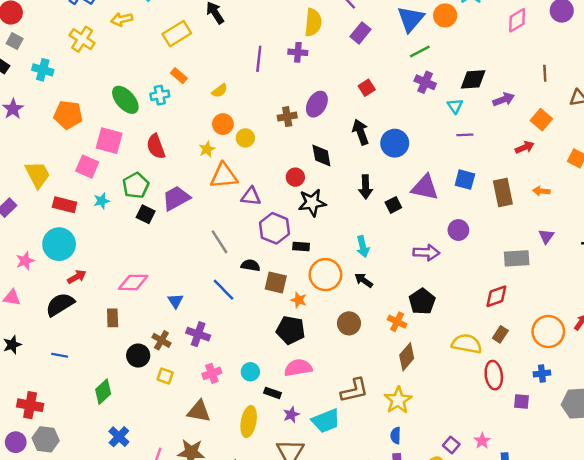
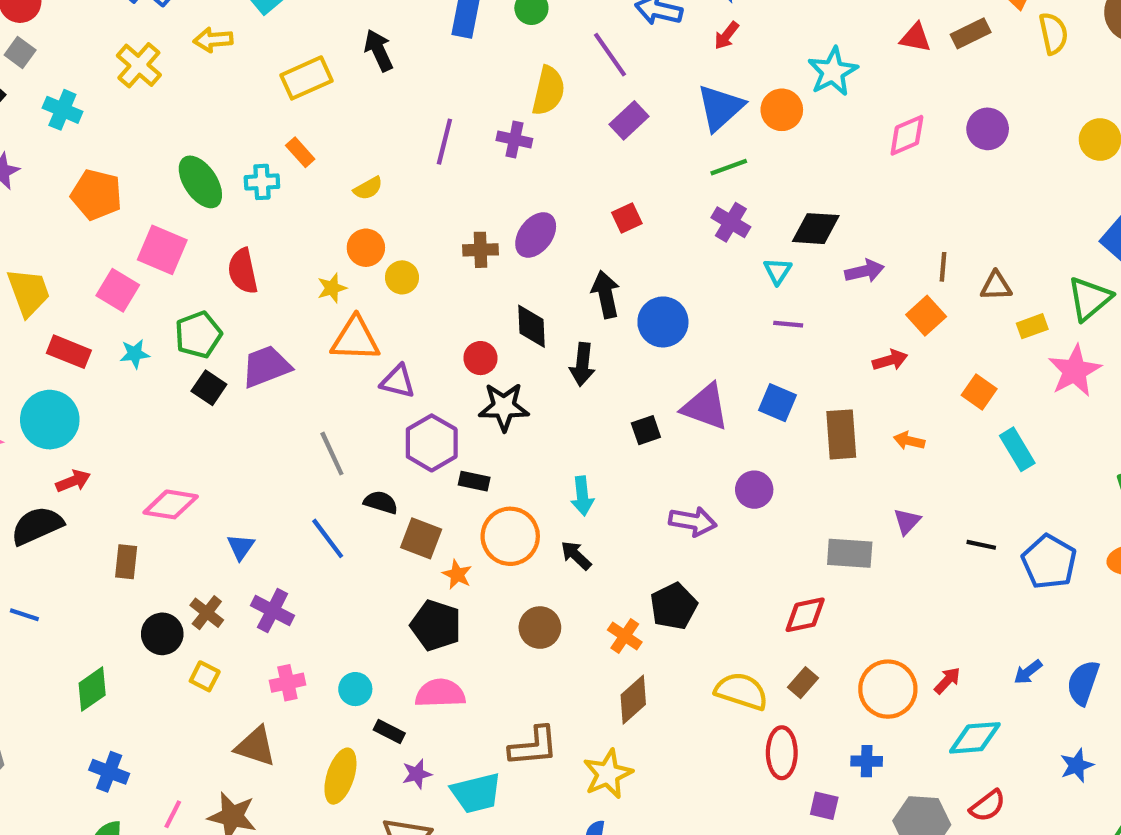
brown line: (545, 73) -> (943, 267), moved
black arrow: (366, 187) -> (582, 364), moved
blue cross: (119, 437) -> (109, 772), turned -30

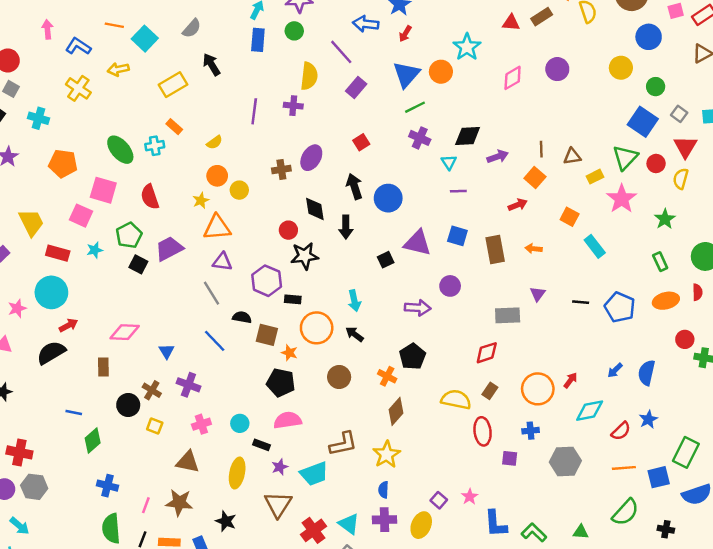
purple triangle: (398, 381) -> (222, 262), moved
blue line: (24, 615) -> (74, 413), moved
red semicircle: (988, 806) -> (621, 431), moved

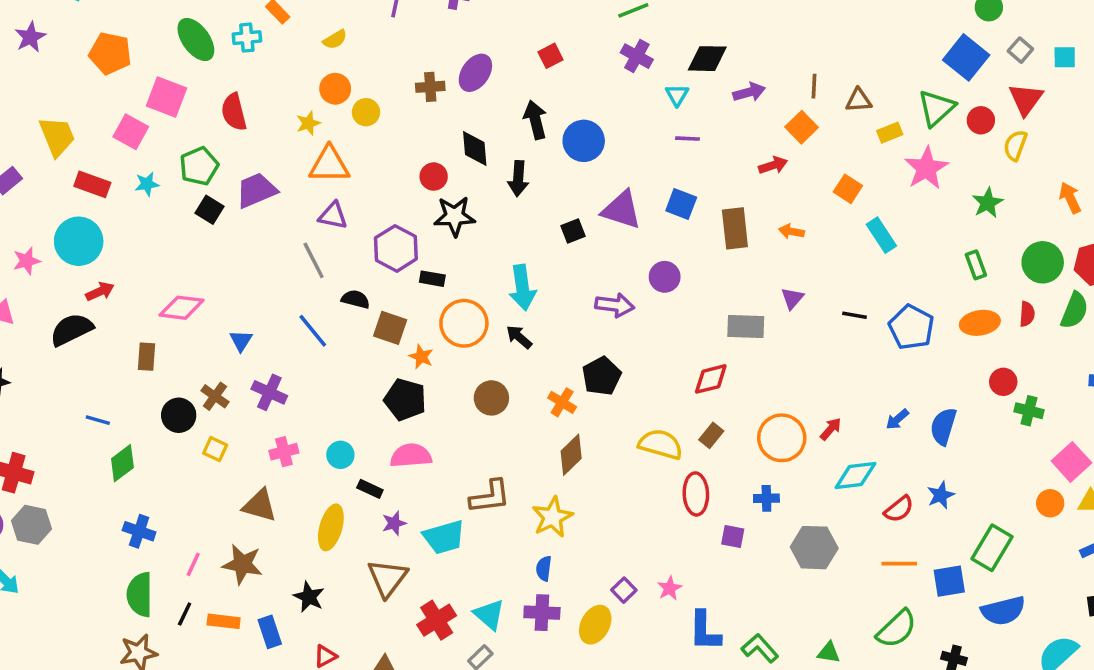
cyan arrow: (354, 301) -> (522, 288), size x1.4

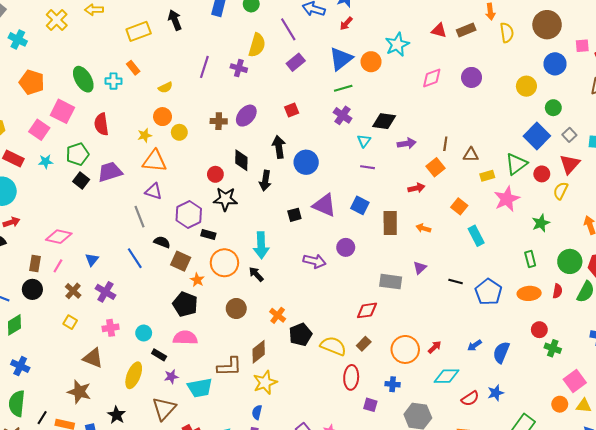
black pentagon: (602, 376) -> (301, 335), moved
black circle: (179, 415) -> (32, 289), moved
brown diamond: (571, 455) -> (259, 352), moved
pink line: (193, 564) -> (58, 266), moved

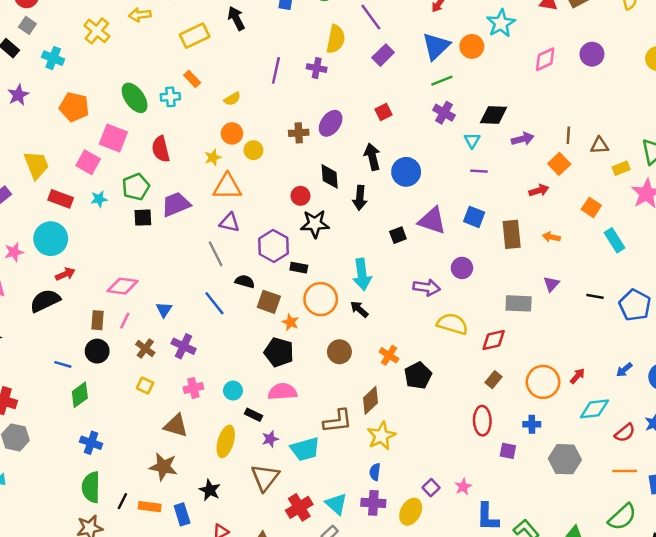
black square: (81, 181) -> (143, 218), turned -35
yellow semicircle: (333, 346) -> (452, 324), moved

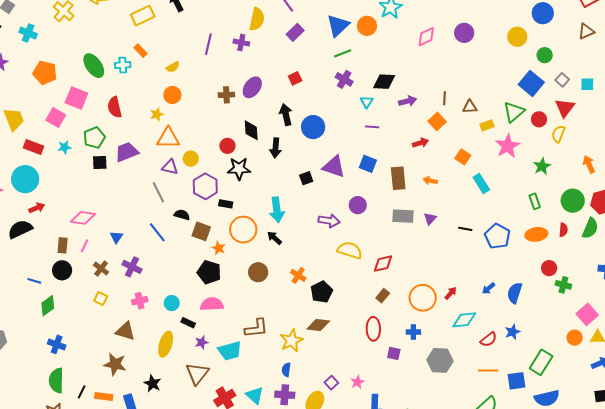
yellow circle: (253, 150) -> (191, 159), moved
gray rectangle: (519, 303) -> (403, 216), moved
brown diamond: (370, 400) -> (318, 325), moved, turned 50

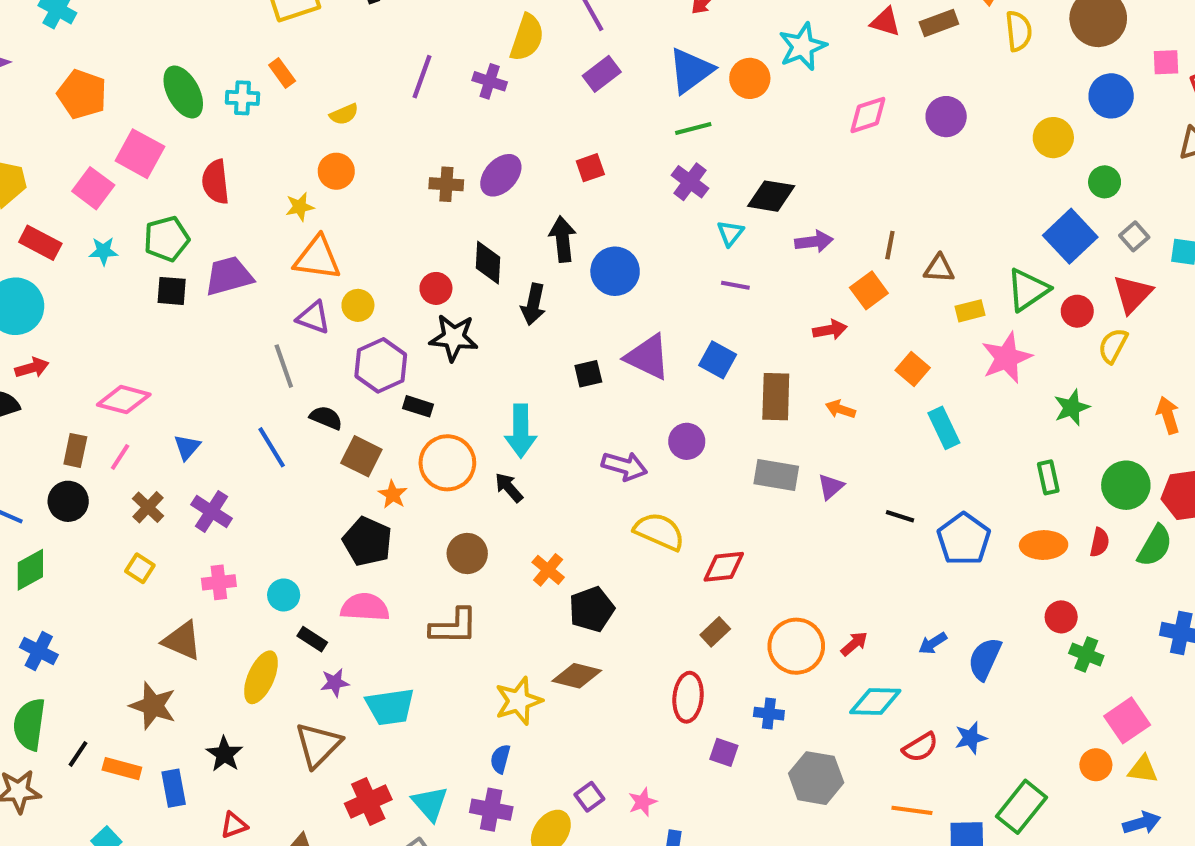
brown L-shape: (256, 328) -> (454, 626), moved

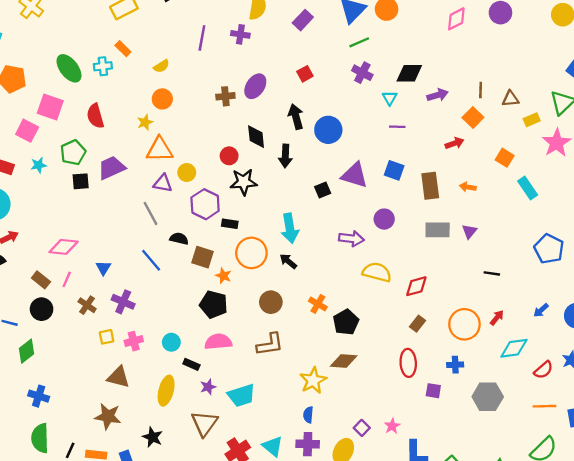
brown rectangle: (75, 450) -> (41, 280), turned -54
black line: (900, 516) -> (492, 273), moved
yellow square: (140, 568) -> (107, 337), moved, turned -35

